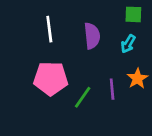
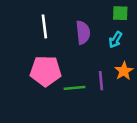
green line: (83, 97) -> (75, 88), turned 50

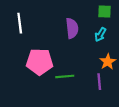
white line: (44, 26) -> (20, 23), moved
purple line: (101, 81) -> (99, 82), moved

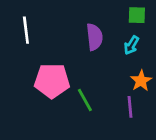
green line: (65, 76) -> (85, 100), turned 66

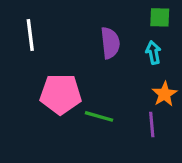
cyan arrow: (131, 45) -> (153, 53), turned 138
green line: (85, 100) -> (99, 116), turned -45

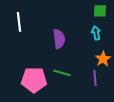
purple semicircle: (110, 43) -> (59, 39), moved
pink pentagon: (61, 94) -> (34, 80), moved

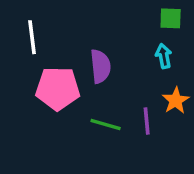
purple line: (95, 78) -> (147, 121), moved
pink pentagon: (34, 80) -> (58, 89), moved

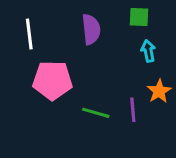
green square: (171, 18) -> (139, 17), moved
purple semicircle: (100, 66) -> (91, 29), moved

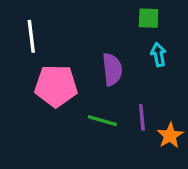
purple semicircle: (91, 29) -> (112, 69), moved
orange star: (159, 91) -> (170, 136), moved

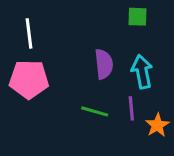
cyan arrow: (158, 55) -> (142, 72), moved, size x1.5
pink pentagon: (56, 86) -> (29, 79), moved

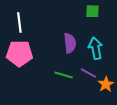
purple line: (131, 108) -> (88, 73), turned -56

